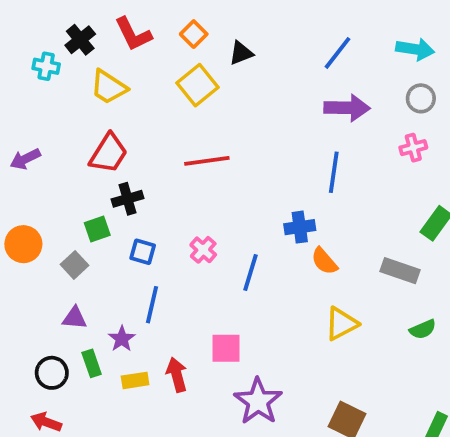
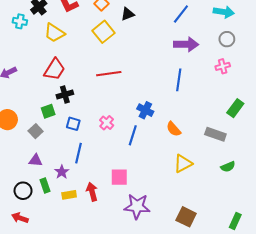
blue cross: (300, 227) -> (145, 110), moved, turned 35
purple star: (258, 401) -> (137, 206), turned -30

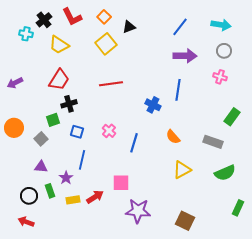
pink cross: (223, 66) -> (220, 77), turned 32
blue cross: (145, 110) -> (153, 105), moved
green semicircle: (228, 167) -> (225, 173), size x1.5
red arrow: (92, 192) -> (95, 197), turned 72
green rectangle: (235, 221) -> (238, 208), moved

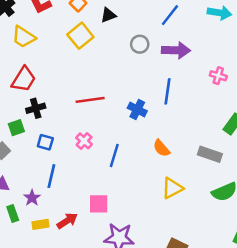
gray circle: (224, 51) -> (140, 44), moved
red line: (111, 84) -> (90, 100), moved

